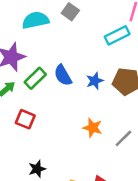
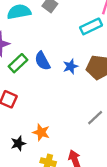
orange star: (93, 128) -> (41, 132), moved

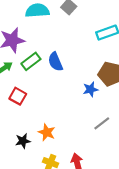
blue star: (71, 66) -> (90, 89), moved

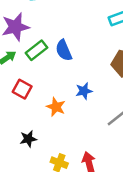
blue star: (90, 89) -> (84, 91), moved
orange star: (47, 132) -> (56, 107), moved

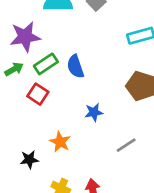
red square: (22, 89) -> (38, 94), moved
orange star: (56, 107) -> (60, 142), moved

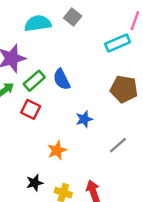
orange star: (60, 142) -> (57, 150), turned 30
black star: (29, 159) -> (35, 183), moved

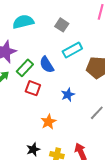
gray square: (73, 17) -> (62, 25), moved
cyan rectangle: (118, 43) -> (72, 50), moved
red square: (31, 109) -> (33, 88), moved

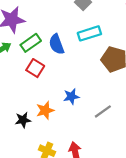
blue star: (68, 95) -> (71, 96), moved
black star: (33, 149) -> (23, 120), moved

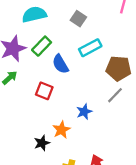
green rectangle: (31, 43) -> (42, 46), moved
gray line: (103, 111) -> (115, 95), moved

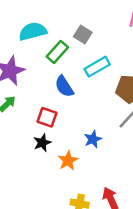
green rectangle: (42, 46) -> (57, 52), moved
black star: (42, 143) -> (42, 143), moved

